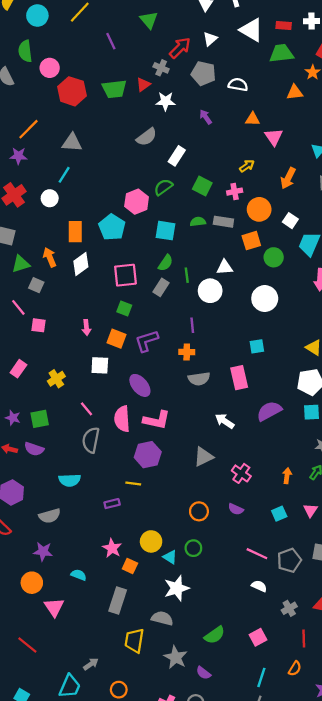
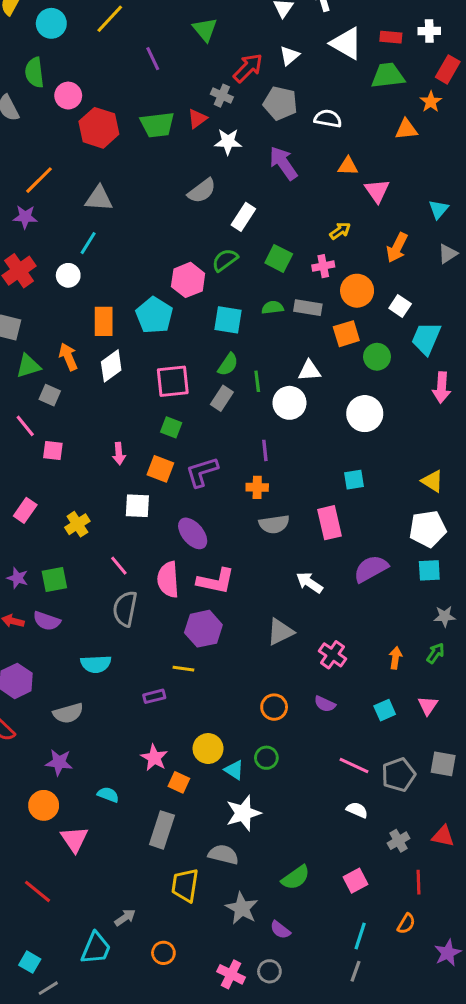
purple arrow: (206, 117) -> (283, 163), size x1.6

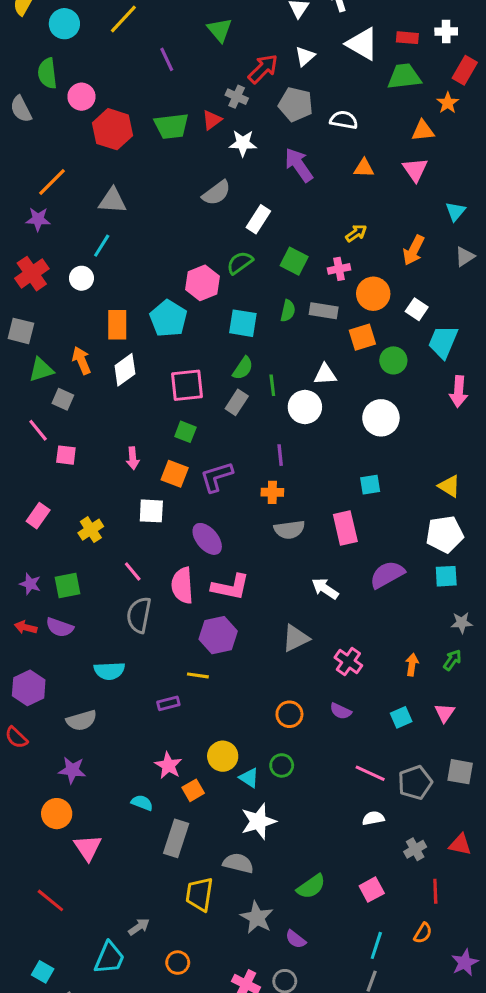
pink triangle: (377, 191) -> (415, 170), moved
green semicircle: (273, 308) -> (288, 311), turned 110
orange square: (179, 782) -> (193, 790), turned 35
cyan semicircle: (108, 795) -> (142, 803), moved
white semicircle: (357, 810) -> (373, 818), turned -35

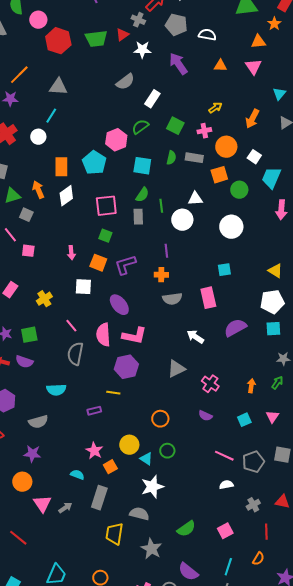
gray rectangle: (237, 402) -> (138, 217), turned -35
orange circle: (289, 714) -> (160, 419), moved
gray arrow: (139, 927) -> (65, 508), moved
purple semicircle: (296, 939) -> (188, 572), moved, size x1.5

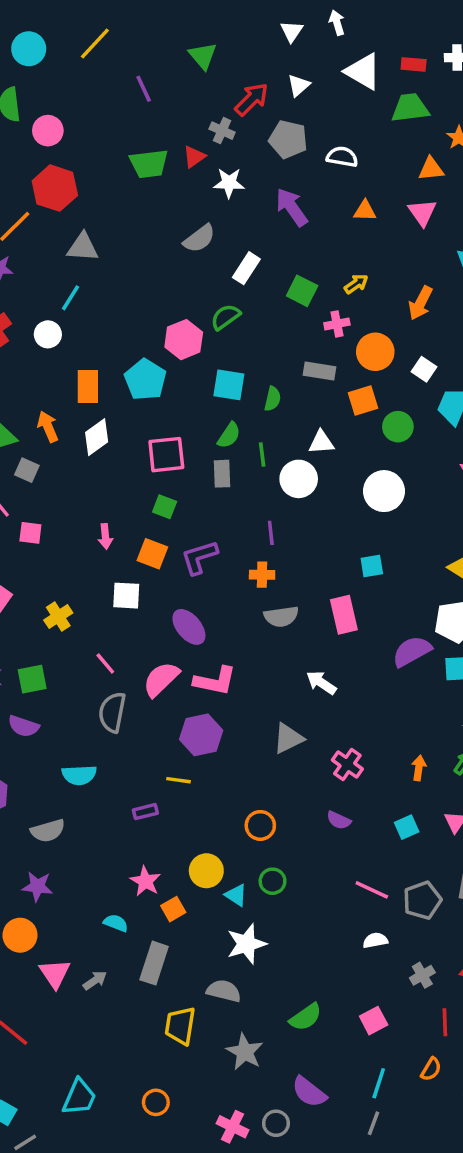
red hexagon: (58, 41) -> (55, 188), moved
green square: (175, 126) -> (302, 291), moved
green semicircle: (171, 158) -> (273, 399), moved
purple semicircle: (235, 328) -> (412, 651), moved
pink semicircle: (103, 335) -> (161, 679), turned 50

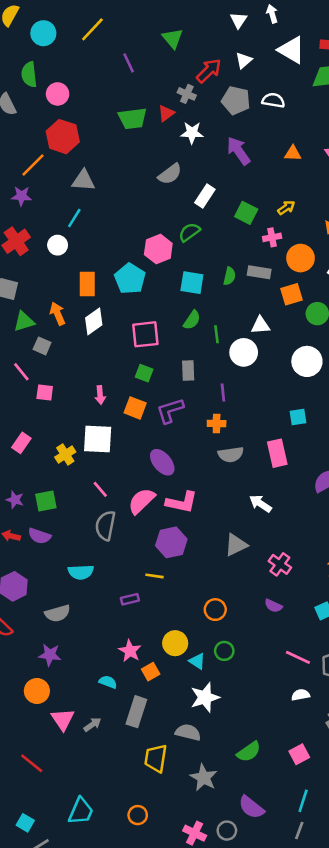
white semicircle: (342, 157) -> (273, 100), moved
green semicircle: (273, 399) -> (229, 276), moved
gray rectangle: (222, 474) -> (188, 370), moved
white square: (126, 596) -> (98, 439), moved, size x1.4

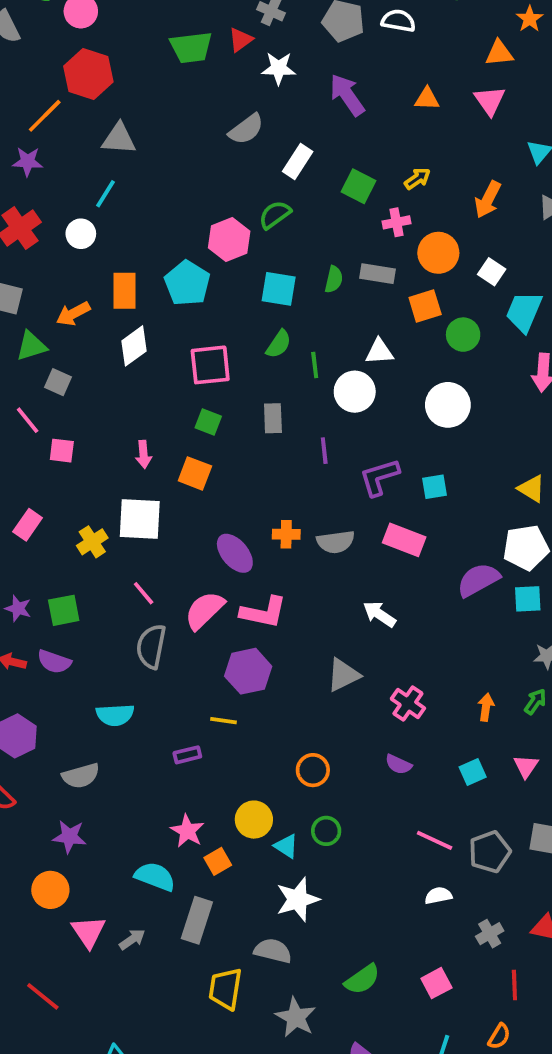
orange arrow: (58, 314) -> (73, 314), moved, turned -95
purple L-shape: (170, 411) -> (379, 477), moved
orange cross: (217, 423) -> (286, 534), moved
pink rectangle: (277, 453) -> (404, 540), turned -56
cyan semicircle: (108, 682) -> (155, 877), size x1.5

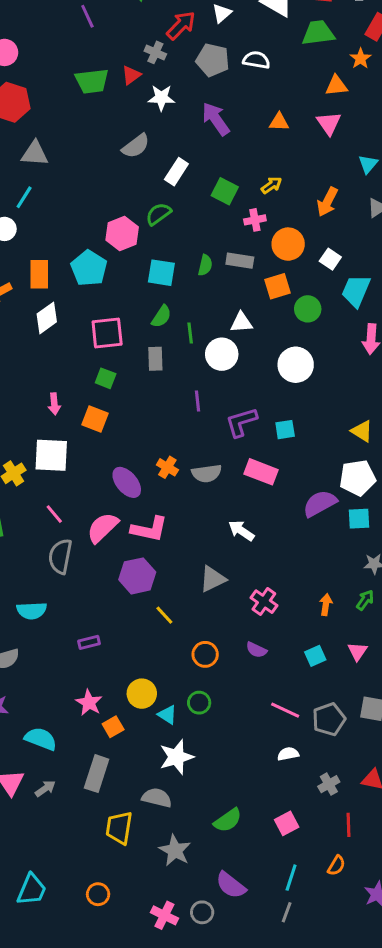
gray rectangle: (273, 418) -> (155, 359), moved
orange cross: (286, 534) -> (167, 467), turned 30
yellow line: (223, 721) -> (164, 615), moved, turned 40
orange circle: (313, 770) -> (205, 654), moved
cyan semicircle: (155, 877) -> (41, 739), moved

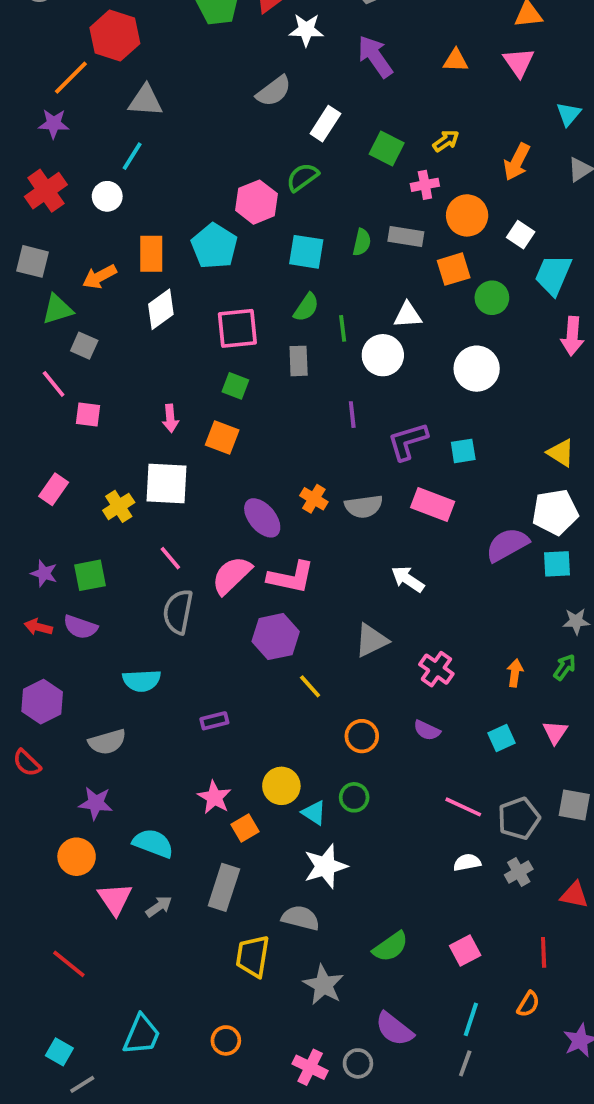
gray cross: (329, 784) -> (519, 872), moved

